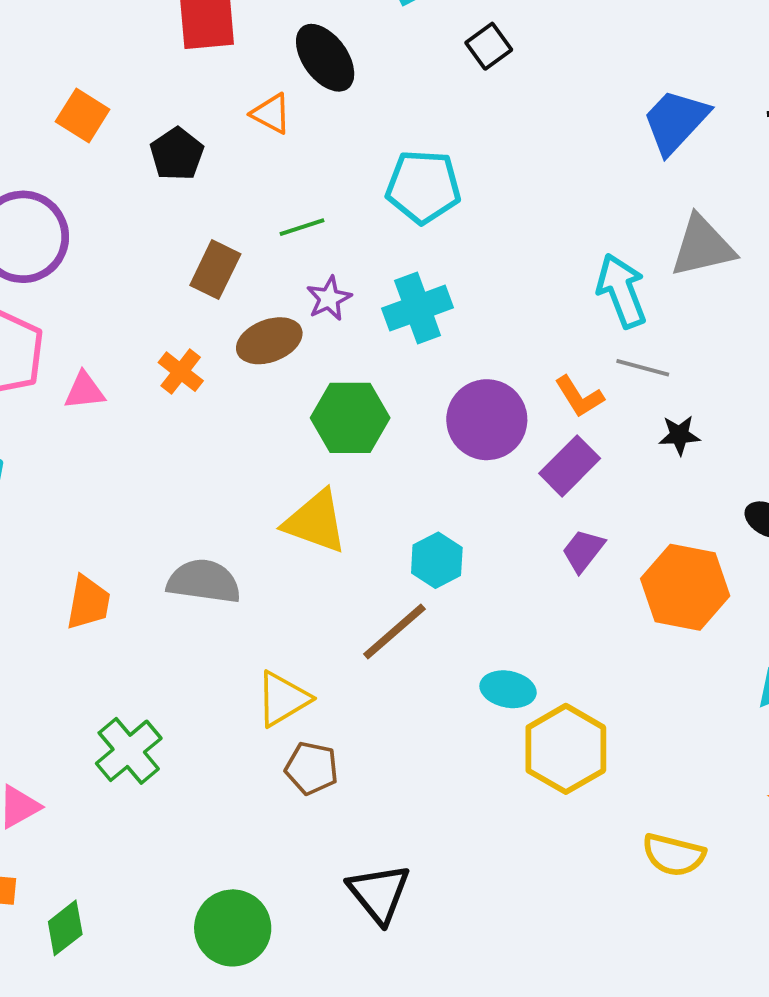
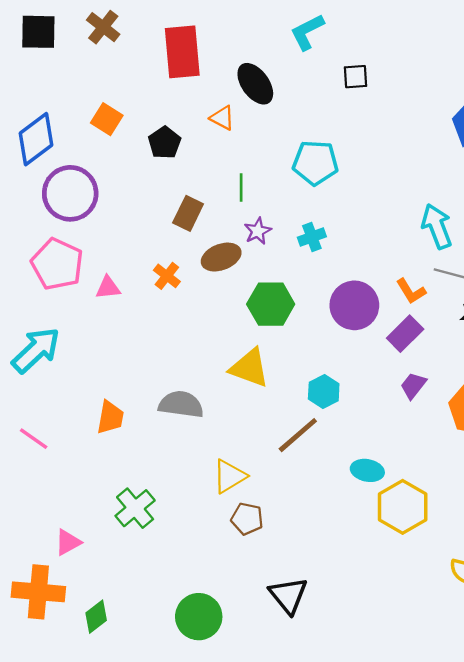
black square: (489, 46) -> (356, 77), turned 32
green line: (302, 227) -> (241, 187), turned -72
cyan cross: (418, 308) -> (312, 237), size x0.7

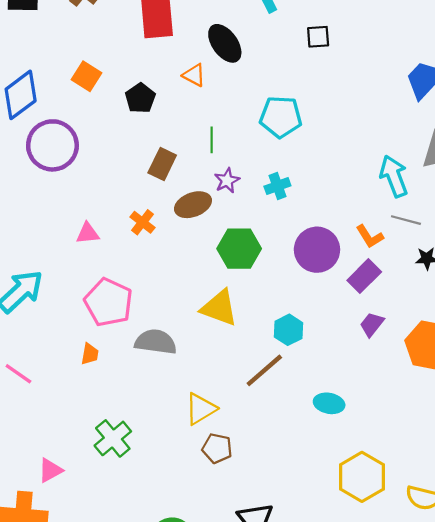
pink pentagon: (57, 264) -> (108, 302), moved
orange trapezoid: (110, 417) -> (90, 354), size x0.7
yellow hexagon: (403, 507) -> (362, 477), moved

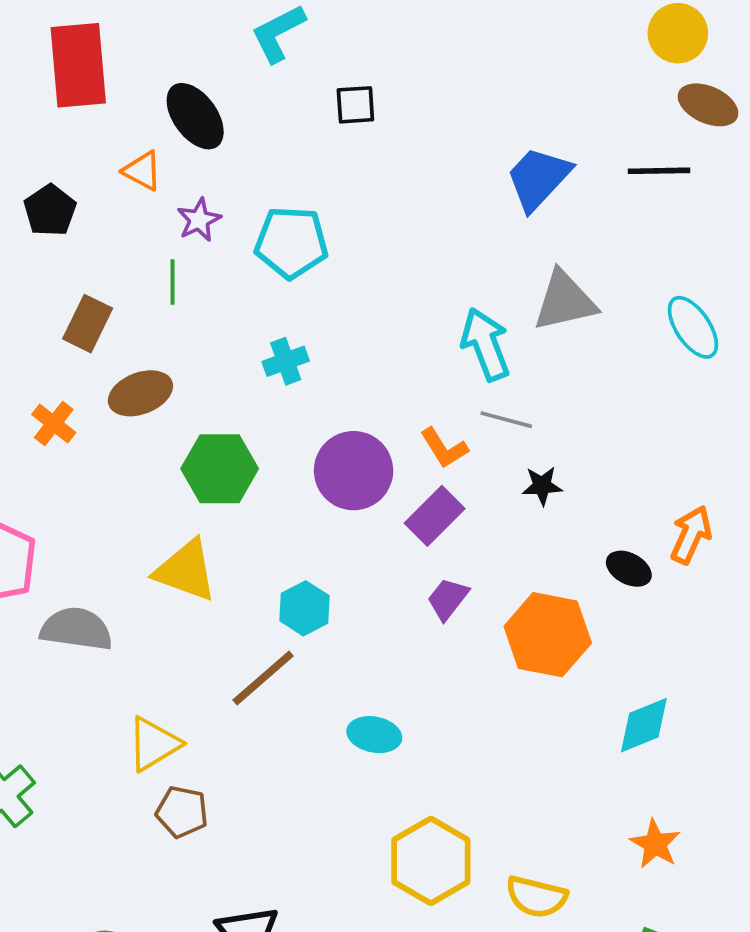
purple star: (227, 181) -> (199, 220), moved

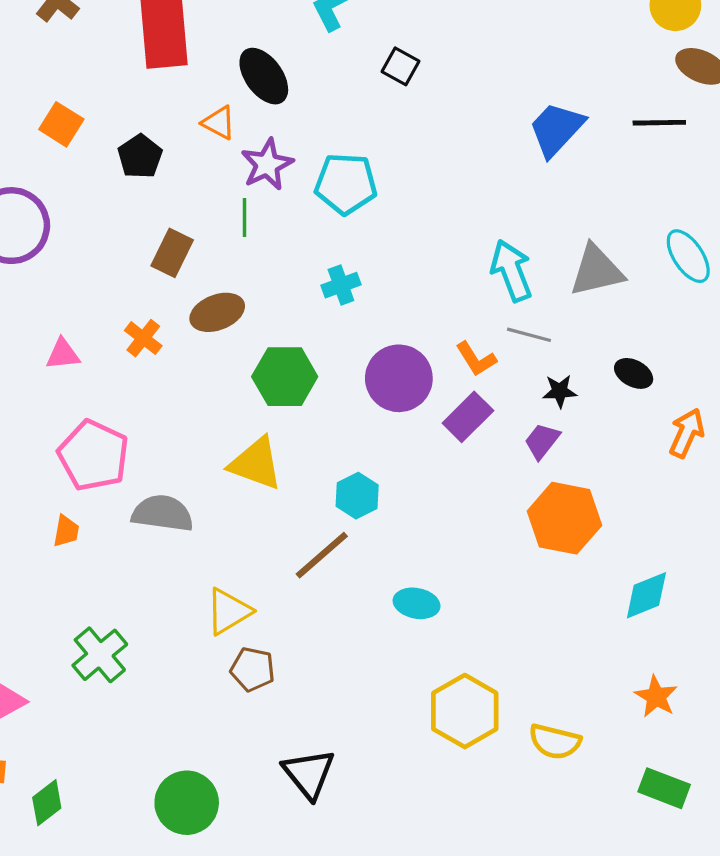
black square: (355, 105) -> (400, 66), turned 33
purple star: (199, 220) -> (267, 164), size x1.4
gray triangle: (565, 301) -> (597, 271), moved
black ellipse: (629, 569) -> (634, 373), moved
purple trapezoid: (448, 599) -> (542, 441), moved

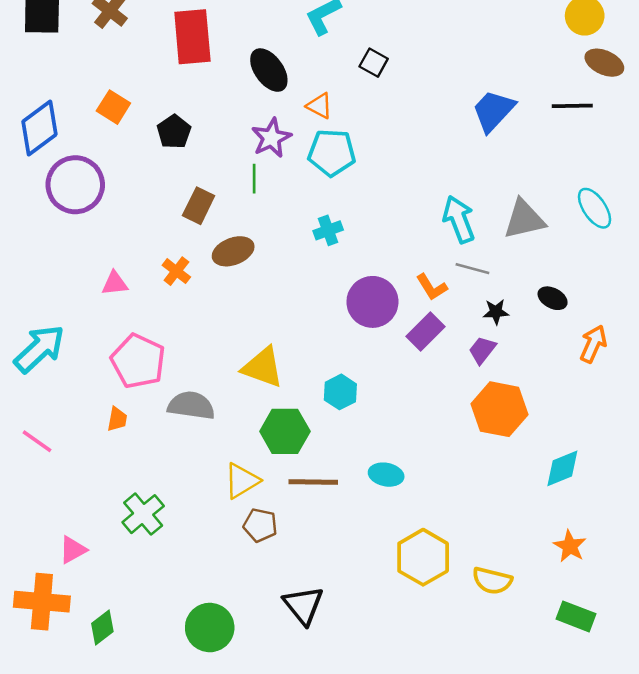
orange triangle: (219, 123) -> (319, 106), moved
green hexagon: (285, 377) -> (285, 431), moved
brown line: (322, 555) -> (313, 482), moved, turned 42

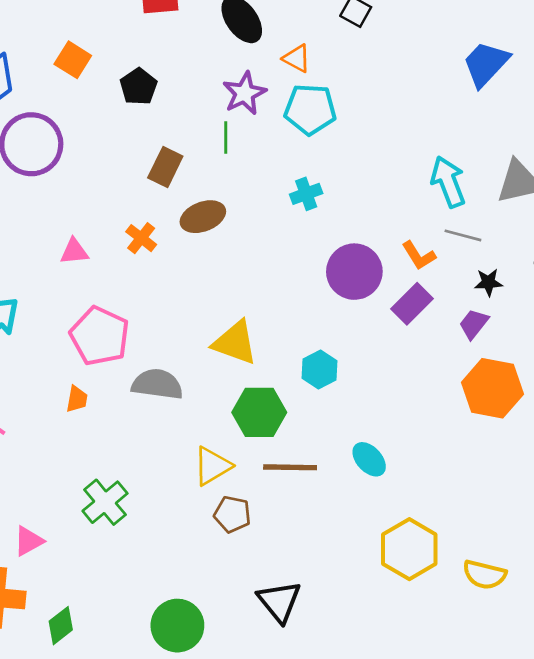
cyan ellipse: (386, 475) -> (369, 459), turned 36

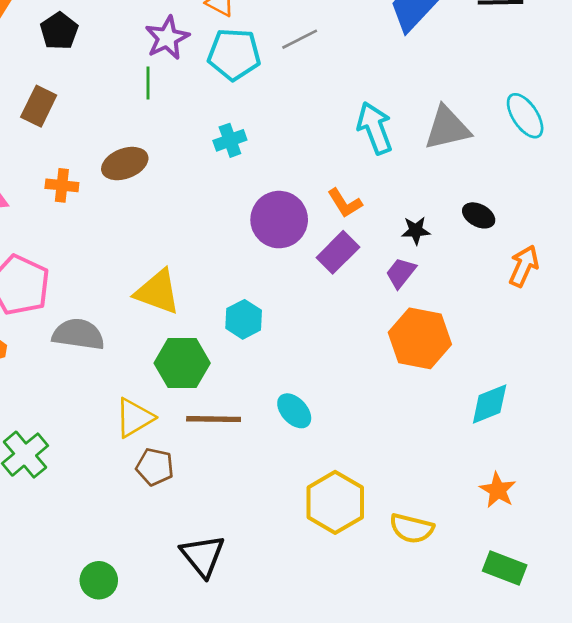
brown rectangle: (165, 167) -> (39, 106), moved
gray line: (463, 235) -> (300, 39), moved, turned -42
orange cross: (141, 238) -> (62, 185), turned -32
green circle: (177, 626) -> (99, 580), size x0.7

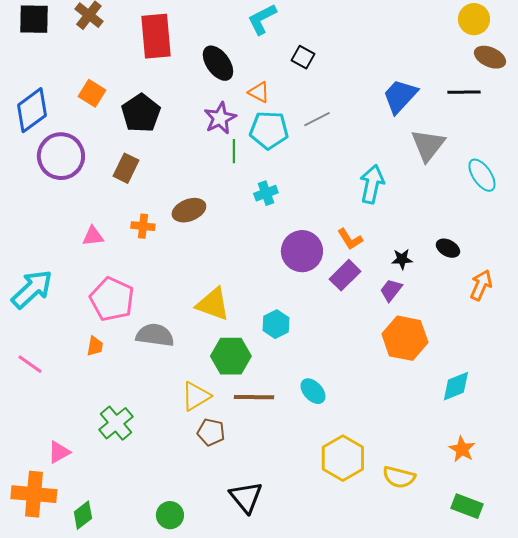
black pentagon: (59, 31) -> (141, 113), size x1.4
green line: (148, 83) -> (234, 151), moved
cyan arrow: (375, 128) -> (372, 184), turned 33
gray triangle: (447, 128) -> (428, 145), moved, turned -39

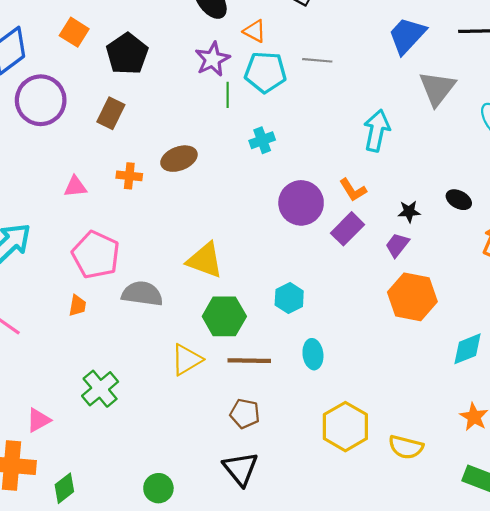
gray line: (317, 119) -> (317, 60), turned 32
cyan hexagon: (276, 324) -> (289, 298), moved
cyan ellipse: (313, 391) -> (313, 354), turned 36
brown pentagon: (211, 432) -> (245, 414), moved

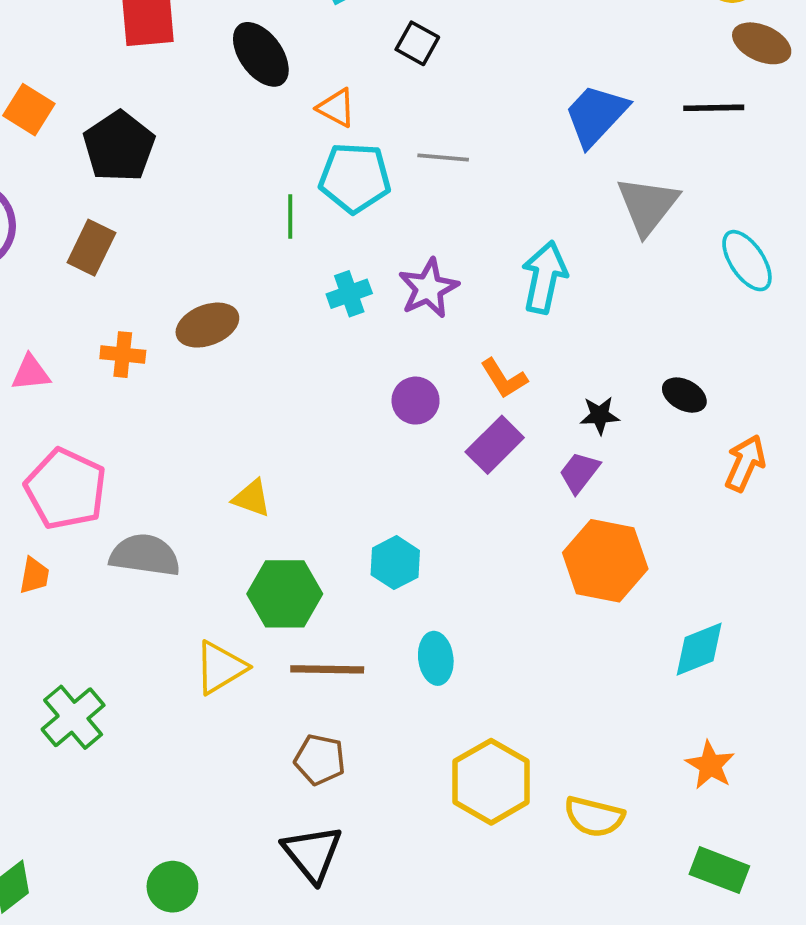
purple star: (212, 59) -> (428, 288), moved
purple circle: (301, 203) -> (416, 401), size x0.6
yellow triangle: (205, 260) -> (252, 498), size x0.6

